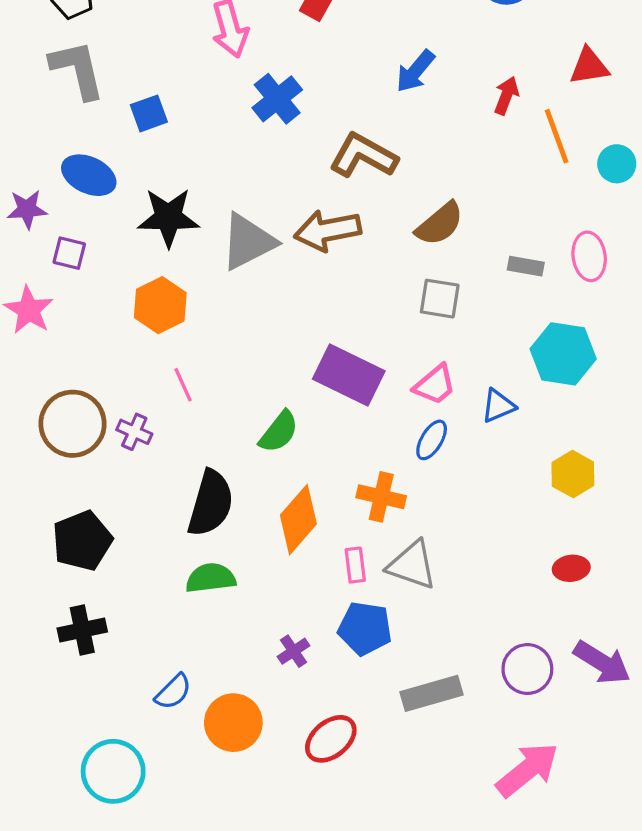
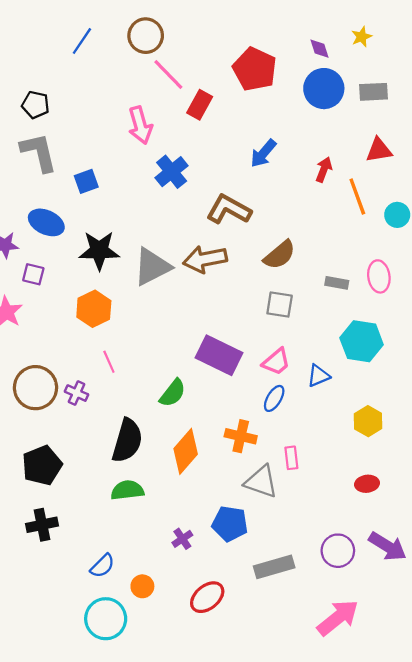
pink rectangle: (355, 565) -> (291, 458), moved
orange circle: (233, 723) -> (142, 586), size x0.6
cyan circle: (113, 771) -> (106, 619), moved

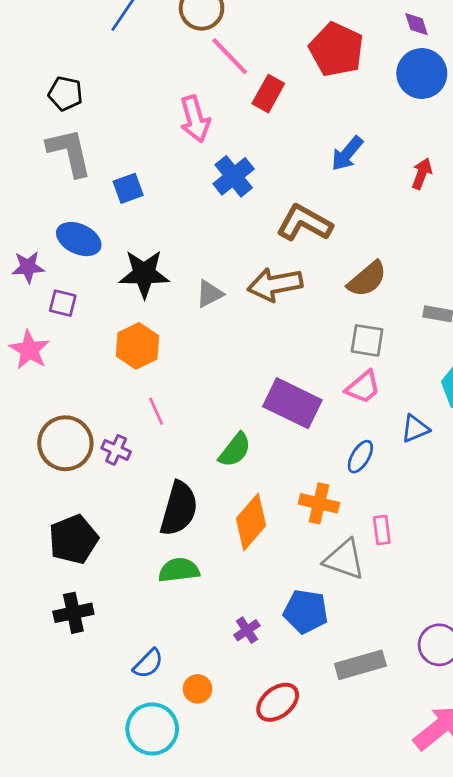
gray triangle: (152, 267) -> (210, 294), size x0.6
pink trapezoid: (276, 362) -> (363, 387), moved

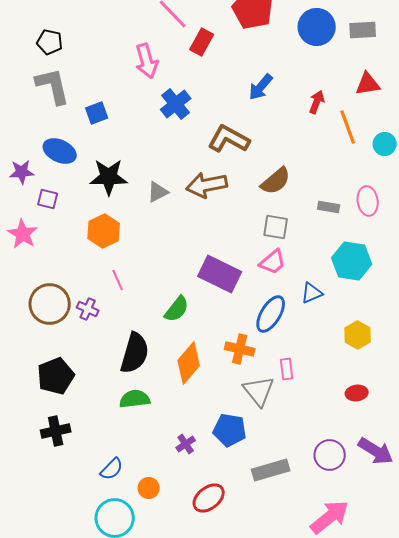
blue ellipse: (360, 457) -> (271, 314), size x1.5
gray triangle: (344, 559) -> (259, 391), turned 32

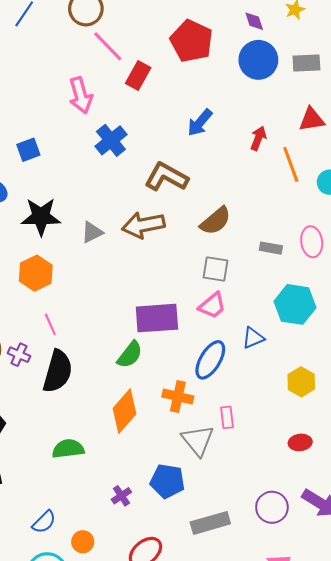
purple rectangle: (220, 274) -> (157, 318), turned -30
green semicircle: (177, 309) -> (130, 355), moved
black semicircle: (135, 353) -> (58, 371), moved

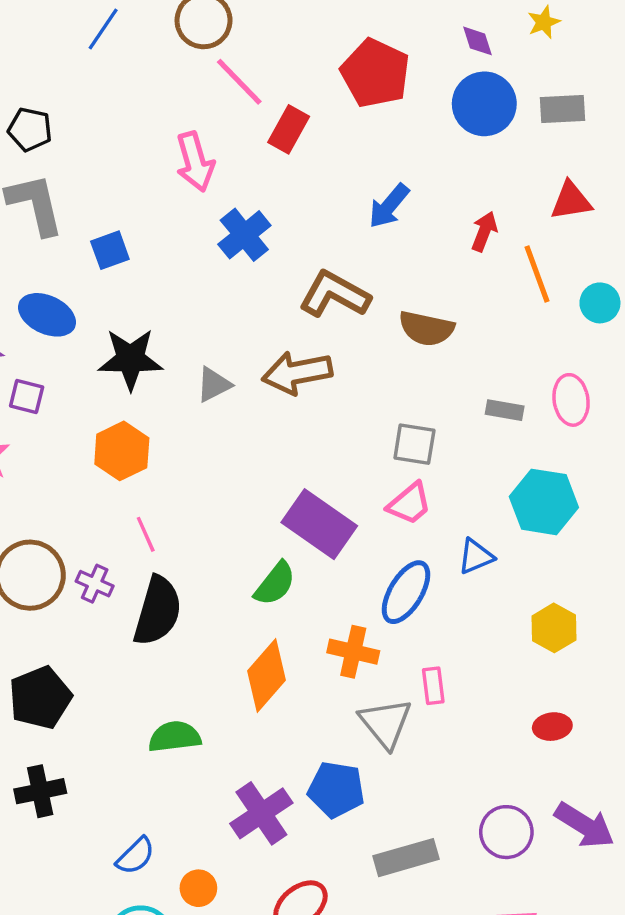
brown semicircle: (216, 221) -> (426, 328), moved, turned 52
purple rectangle: (157, 318) -> (319, 524), turned 39
purple cross: (121, 496) -> (261, 813), size x1.8

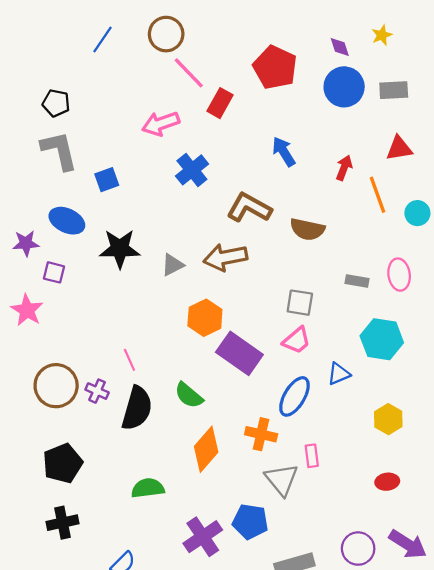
pink arrow: (195, 162) -> (161, 124), turned 87
blue arrow: (389, 206) -> (284, 152), turned 108
orange hexagon: (122, 451) -> (205, 318), moved
green semicircle: (275, 584) -> (189, 395), moved, turned 92

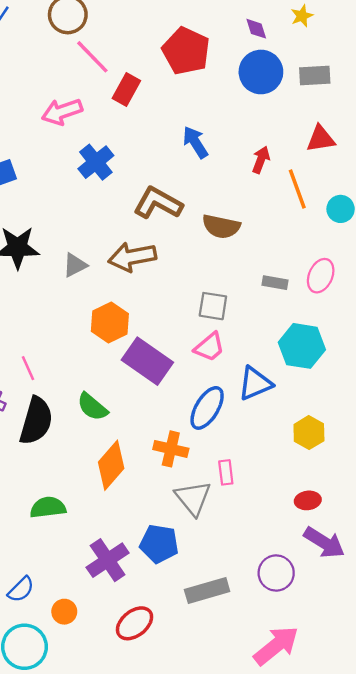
pink ellipse: (399, 275) -> (321, 276), turned 32
blue triangle: (339, 374) -> (255, 383), size x1.4
purple arrow: (408, 544) -> (324, 543), moved

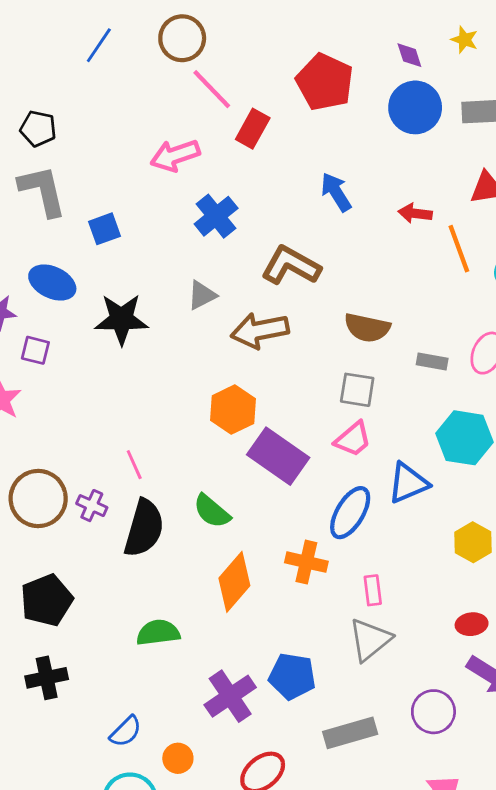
yellow star: (302, 16) -> (465, 40), turned -30
red arrow: (261, 160) -> (415, 213), turned -104
brown semicircle: (221, 227) -> (367, 328), moved
gray triangle: (75, 265) -> (202, 295), moved
gray triangle: (193, 498) -> (370, 640), moved, turned 30

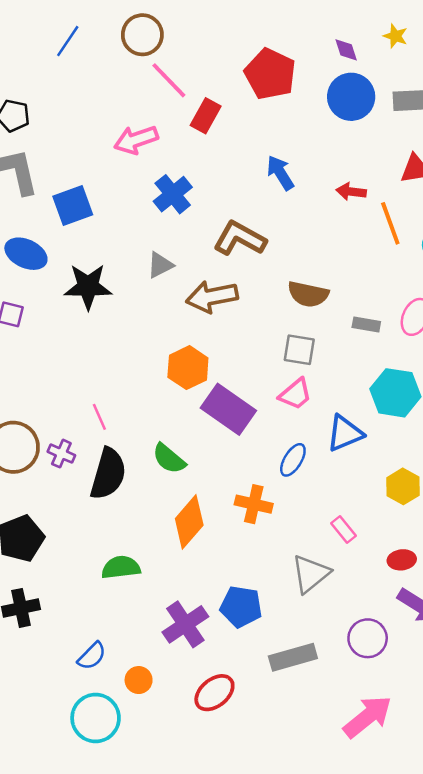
blue square: (105, 229) -> (73, 206), size x1.4
blue ellipse: (350, 513) -> (293, 460), size x0.7
pink rectangle: (373, 590) -> (344, 529), moved, turned -32

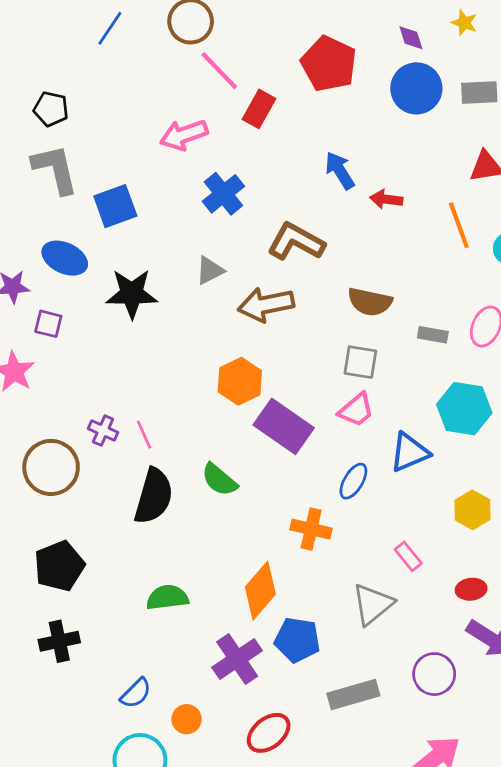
red arrow: (351, 192) -> (386, 199), moved
purple cross: (61, 454) -> (103, 430), moved
orange diamond: (189, 522) -> (260, 591), moved

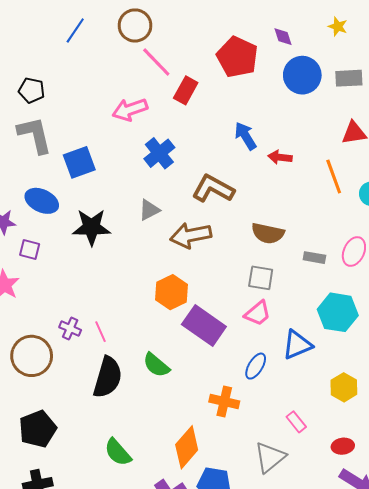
purple diamond: (411, 38) -> (283, 37), moved
green semicircle: (167, 597) -> (118, 452), turned -124

